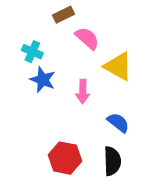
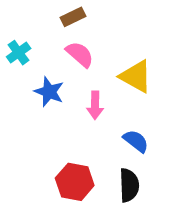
pink semicircle: (87, 38) -> (80, 54), moved
cyan cross: (32, 52) -> (19, 53), moved, turned 30

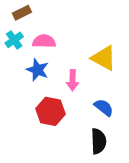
brown rectangle: (73, 17) -> (22, 13), moved
pink semicircle: (80, 54) -> (44, 41), moved, turned -40
red hexagon: (75, 182) -> (50, 111), moved

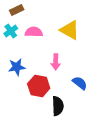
yellow triangle: (104, 58) -> (70, 30), moved
blue star: (38, 70) -> (17, 67), moved, turned -30
black semicircle: (99, 141) -> (58, 106), moved

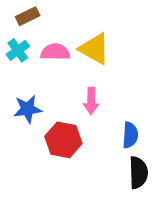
yellow triangle: (70, 30) -> (94, 49), moved
blue semicircle: (80, 83) -> (130, 135), turned 56
black semicircle: (58, 106) -> (138, 173), moved

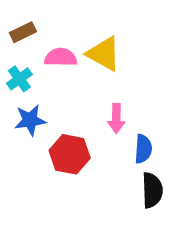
brown rectangle: (28, 16) -> (23, 32), moved
cyan cross: (18, 50) -> (19, 79), moved
pink arrow: (91, 101) -> (116, 118), moved

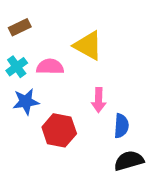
pink semicircle: (61, 57) -> (50, 67), moved
black semicircle: (152, 190) -> (129, 161), turned -104

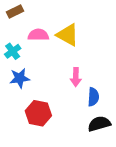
brown rectangle: (20, 27) -> (15, 12), moved
pink semicircle: (50, 67) -> (38, 35), moved
red hexagon: (59, 130) -> (38, 113), moved

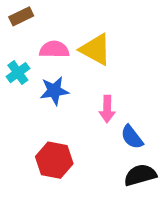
blue star: (20, 78) -> (54, 91), moved
blue semicircle: (93, 97) -> (132, 137), turned 138

